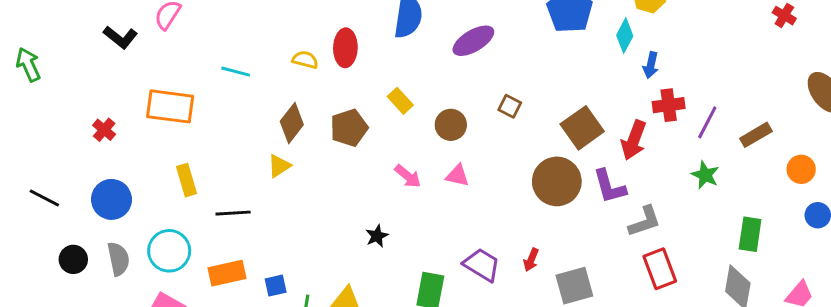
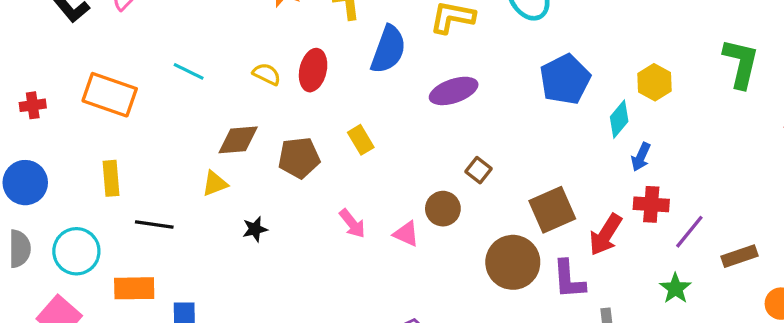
brown diamond: (292, 123) -> (238, 140), turned 36
brown circle: (451, 125) -> (443, 209), moved
red cross: (104, 130) -> (33, 105), turned 30
black star: (377, 236) -> (255, 229), moved

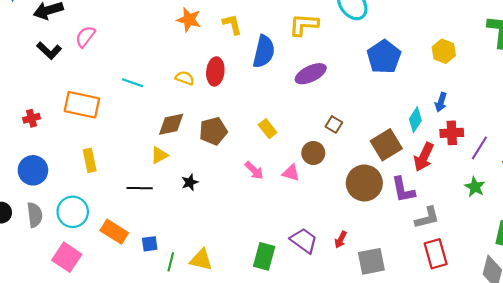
cyan diamond: (619, 119) -> (415, 120), moved
yellow rectangle: (361, 140) -> (268, 129), moved
black line: (154, 224) -> (140, 188), moved
orange rectangle: (134, 288) -> (114, 232), turned 40

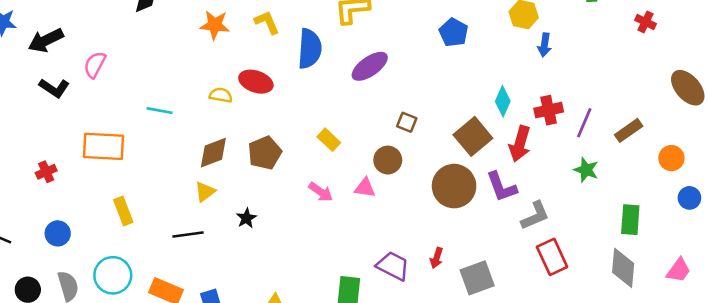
blue pentagon: (384, 57) -> (454, 32), size x0.7
red ellipse: (215, 71) -> (256, 82), turned -68
blue arrow: (441, 102) -> (544, 45), moved
blue circle: (33, 170) -> (58, 233), size x0.7

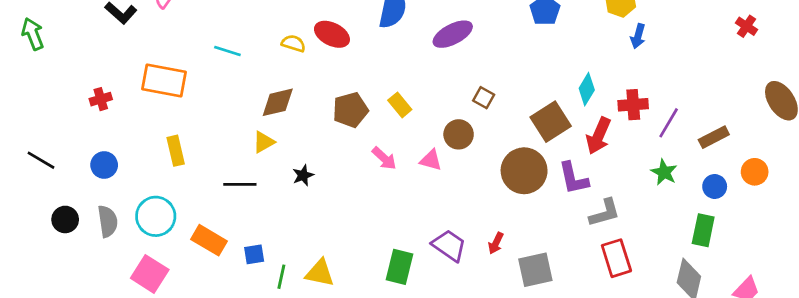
brown pentagon: (265, 153) -> (350, 110), moved
blue circle: (689, 198) -> (715, 186), moved

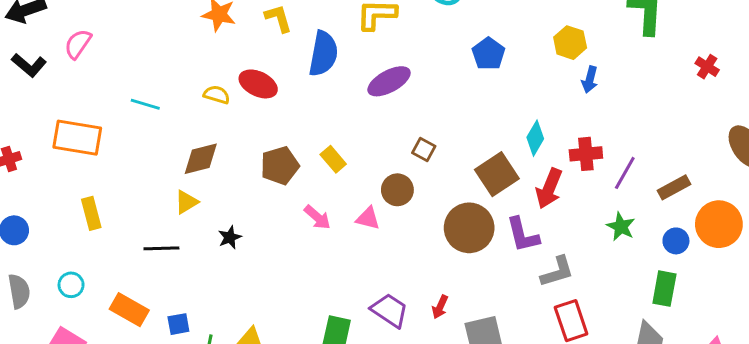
orange circle: (755, 172) -> (719, 224), size x1.6
cyan circle: (156, 216) -> (71, 285), size x0.6

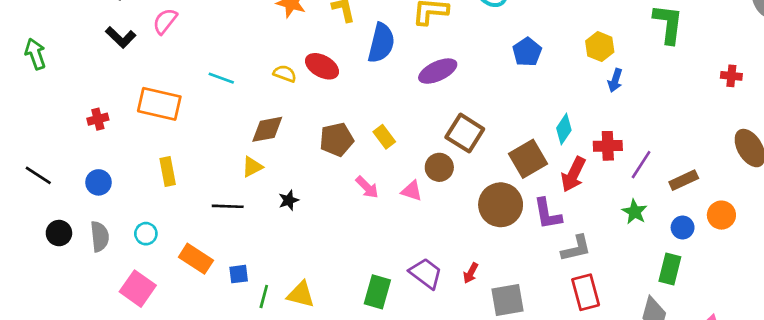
red cross: (707, 67) -> (731, 76), moved, turned -30
brown square: (424, 149) -> (465, 133), size x1.8
orange circle: (719, 224) -> (721, 215), size x0.7

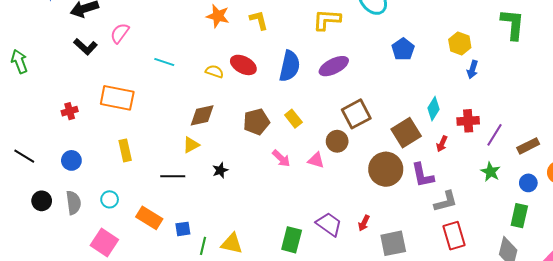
blue semicircle: (381, 43) -> (290, 66), moved
cyan line: (221, 78) -> (164, 62), moved
brown square: (465, 133) -> (356, 114), turned 32
red arrow: (573, 174) -> (442, 144), size x0.6

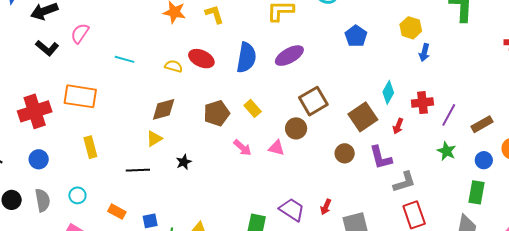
red cross: (70, 111) -> (35, 111), size x2.0
brown circle: (386, 169) -> (345, 153), size x0.6
orange rectangle: (149, 218) -> (117, 212), size x0.7

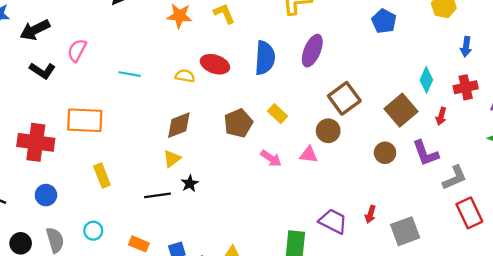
blue arrow: (424, 53) -> (466, 47), moved
purple ellipse: (289, 56) -> (312, 51), turned -32
red cross: (35, 111) -> (36, 142), turned 32
black star: (184, 162) -> (190, 183), moved

